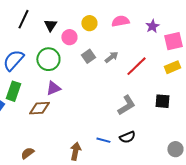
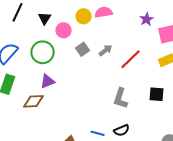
pink semicircle: (120, 21) -> (104, 12), moved
gray L-shape: (126, 105) -> (121, 98), turned 140

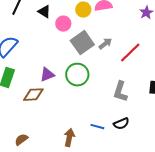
black triangle: (45, 18) -> (44, 12), turned -32
gray square: (83, 49) -> (82, 43), size x1.6
green circle: (43, 52) -> (77, 75), moved

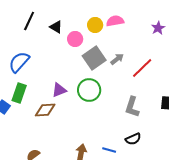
blue line: (97, 127) -> (109, 150), moved

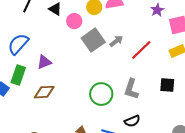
purple triangle: (59, 90) -> (44, 62), moved
green circle: (89, 90) -> (101, 94), moved

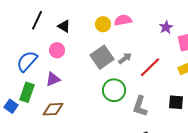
pink circle: (74, 21) -> (57, 50), moved
green circle: (101, 94) -> (114, 90), moved

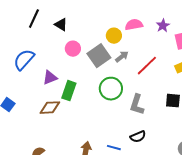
pink semicircle: (123, 20) -> (134, 25), moved
yellow circle: (103, 24) -> (114, 36), moved
pink circle: (57, 50) -> (73, 49), moved
green rectangle: (27, 92) -> (69, 91), moved

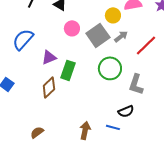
brown diamond: (50, 108) -> (49, 87), turned -40
black semicircle: (138, 137) -> (126, 111), moved

